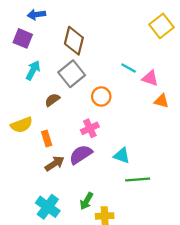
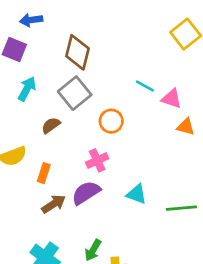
orange rectangle: (47, 139) -> (44, 173), turned 35
green line: (138, 179) -> (181, 208), moved

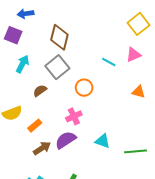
pink triangle: (172, 99) -> (133, 55), moved, turned -42
orange rectangle: (44, 173) -> (35, 126), turned 32

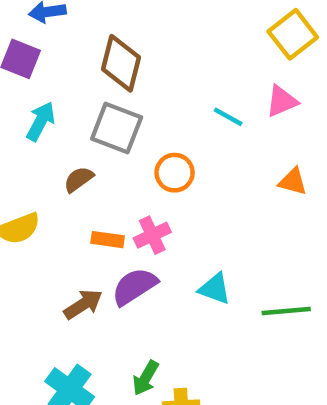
gray square: (57, 67) -> (117, 128), turned -30
orange rectangle: (35, 126) -> (108, 240), moved, turned 48

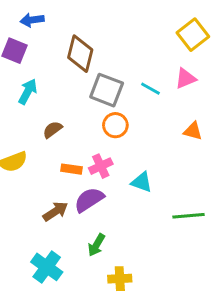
gray square: (117, 128) -> (107, 90), moved
cyan triangle: (215, 289) -> (142, 182), moved
green arrow: (146, 378) -> (96, 245), moved

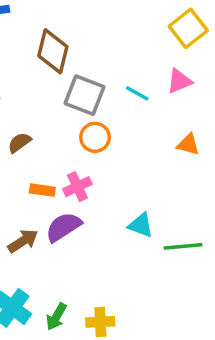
cyan triangle: (142, 182) -> (141, 225), moved
green arrow: (96, 245) -> (56, 317), moved

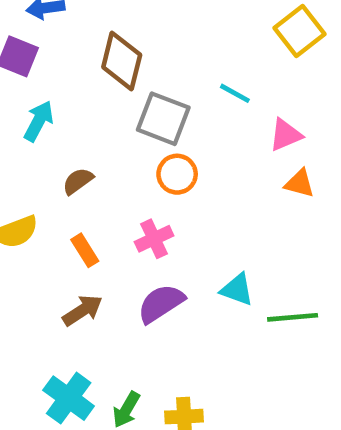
pink triangle: (179, 81) -> (286, 135), moved
cyan line: (137, 93) -> (235, 93), moved
orange rectangle: (42, 190) -> (85, 250), moved, turned 50
purple semicircle: (63, 227) -> (161, 303), moved

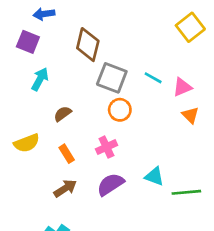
cyan line: (235, 93) -> (153, 78), moved
orange triangle: (299, 183) -> (190, 115), turned 30

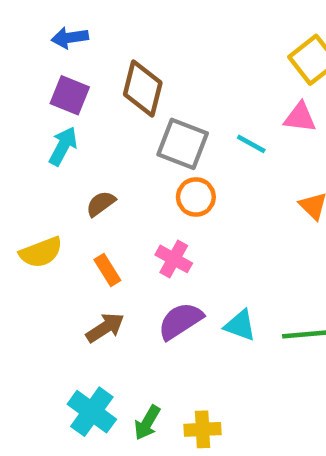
purple square: (28, 42) -> (70, 95), moved
pink triangle: (182, 87) -> (300, 117), moved, turned 30
pink cross: (106, 147) -> (174, 259), turned -36
cyan triangle: (154, 176) -> (240, 325), moved

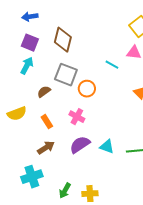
gray square: (183, 144) -> (66, 75), moved
cyan cross: (92, 412) -> (32, 177), moved, turned 35

